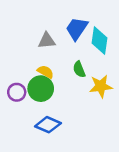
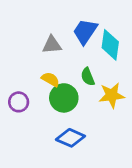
green circle: (41, 89) -> (64, 98), moved
blue diamond: (48, 125) -> (70, 138), moved

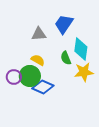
cyan diamond: (110, 45) -> (81, 49), moved
green circle: (64, 98) -> (30, 76), moved
blue diamond: (70, 138) -> (43, 87), moved

